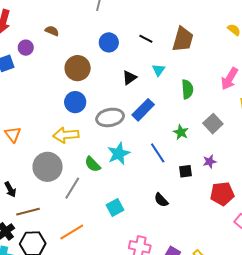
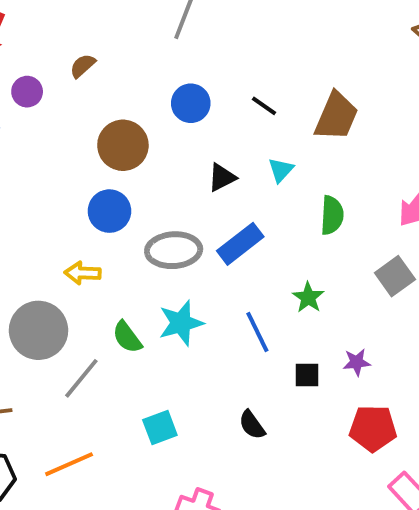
brown semicircle: (52, 31) -> (83, 66), turned -72
gray square: (213, 124) -> (395, 276), moved
yellow arrow: (66, 135) -> (83, 273), size x0.7

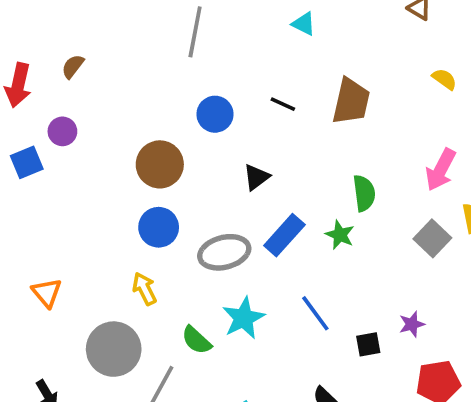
brown semicircle: (83, 66) -> (73, 66), moved
cyan triangle: (281, 170) -> (304, 24), moved, turned -35
yellow arrow: (83, 273) -> (144, 289), turned 72
green star: (308, 297) -> (340, 235), moved

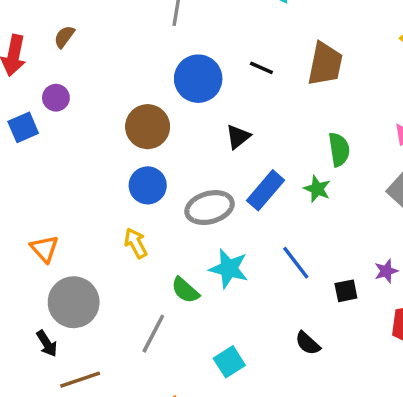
blue circle: (215, 114) -> (198, 79), size x1.4
cyan star: (244, 318) -> (229, 269), turned -30
gray circle: (114, 349) -> (74, 302), moved

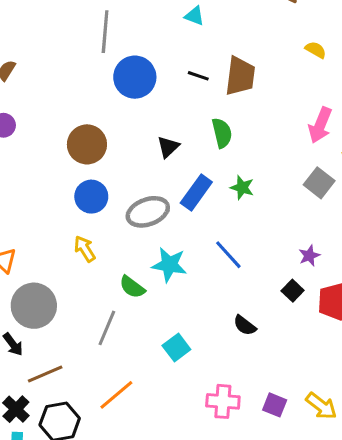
black line: (261, 68) -> (198, 76), moved
blue circle: (198, 79) -> (135, 77), moved
green semicircle: (339, 150) -> (222, 133), moved
black square: (346, 291) -> (293, 291), moved, turned -30

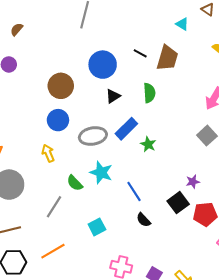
cyan triangle: (194, 16) -> (182, 24), moved
blue circle: (135, 77) -> (103, 65), moved
green star: (242, 188) -> (148, 144), moved
blue line: (228, 255) -> (134, 191), moved
black square: (293, 291) -> (178, 203), size x1.5

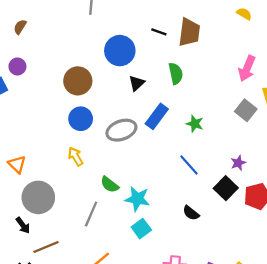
green star: (148, 144) -> (195, 124), moved
cyan star: (101, 173) -> (137, 199), moved
blue line: (134, 191) -> (189, 165), moved

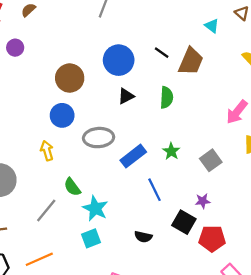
gray square: (246, 110) -> (211, 160), moved
blue rectangle: (157, 116) -> (133, 156), moved
black square: (226, 188) -> (184, 222), turned -30
black semicircle: (191, 213) -> (143, 237), turned -42

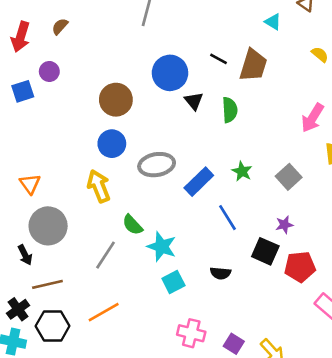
black triangle: (126, 96) -> (194, 101), moved, turned -36
yellow arrow: (47, 151) -> (99, 186), size x1.4
cyan square: (91, 238) -> (173, 282), moved

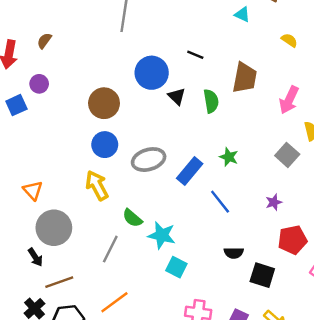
brown trapezoid: (253, 65) -> (245, 78), moved
gray square: (289, 177) -> (287, 155), moved
black square: (265, 251) -> (262, 275), moved
black semicircle: (220, 273) -> (234, 253), moved
cyan square: (173, 282) -> (176, 267), turned -30

